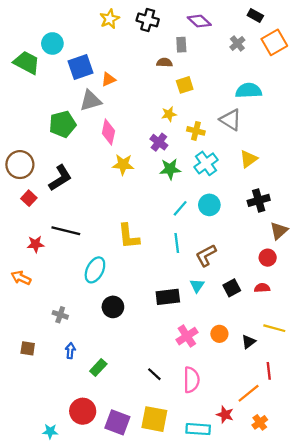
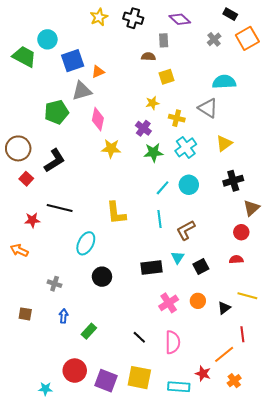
black square: (232, 288) -> (201, 267), moved

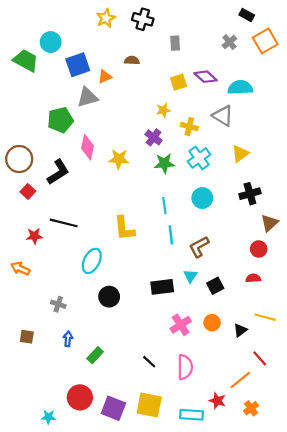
purple diamond: (180, 19) -> (206, 77), moved
brown semicircle: (148, 57) -> (132, 60), moved
pink diamond: (98, 119) -> (87, 147), moved
cyan line: (163, 188) -> (164, 206), moved, turned -49
red line: (242, 334) -> (260, 358), turned -35

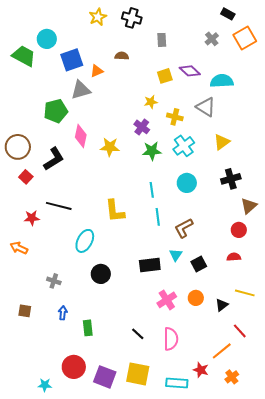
green rectangle: (95, 355) -> (88, 328), turned -49

